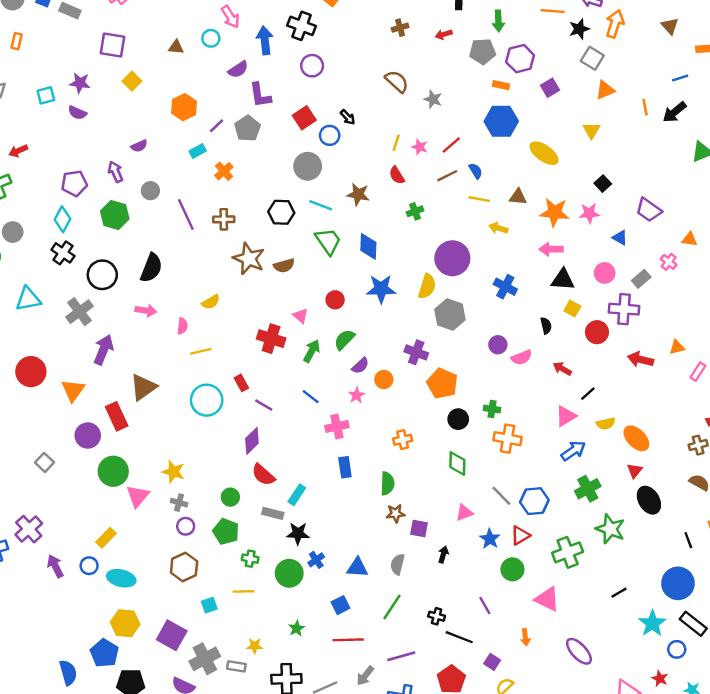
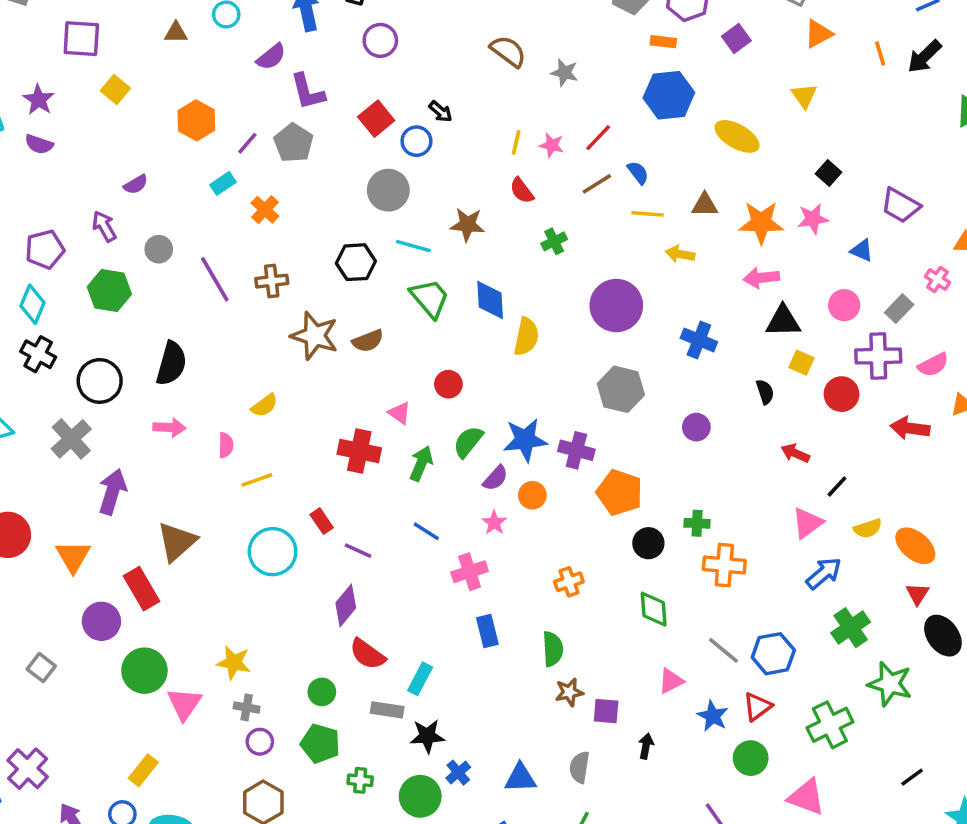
purple star: (80, 83) -> (39, 100), turned 30
yellow semicircle: (427, 286) -> (526, 337), moved
blue star: (381, 289) -> (525, 440), moved
pink semicircle: (522, 357) -> (933, 365), moved

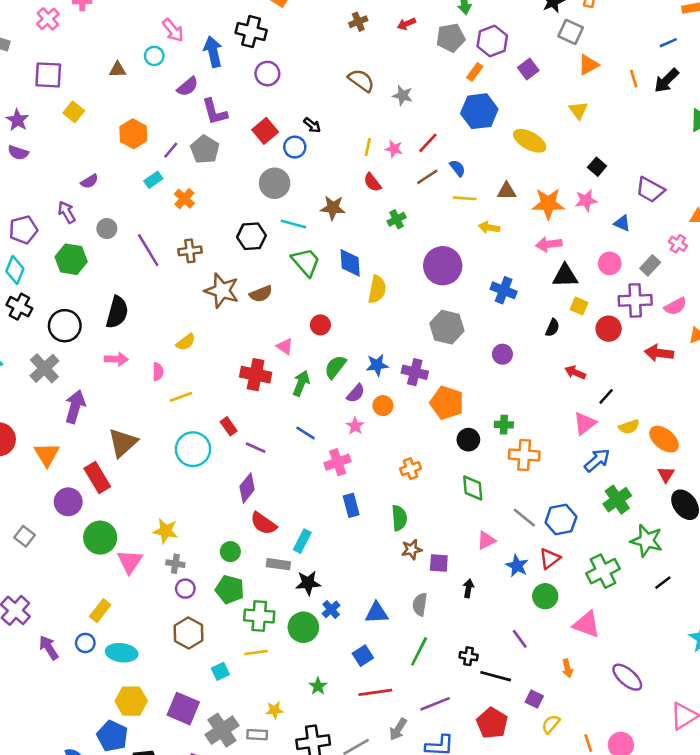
orange rectangle: (663, 42) -> (475, 72), turned -60
black semicircle: (765, 392) -> (553, 328), turned 42
blue star: (525, 440) -> (377, 365), size x0.7
black line: (912, 777) -> (663, 583), moved
green cross: (360, 780) -> (259, 616), size x1.6

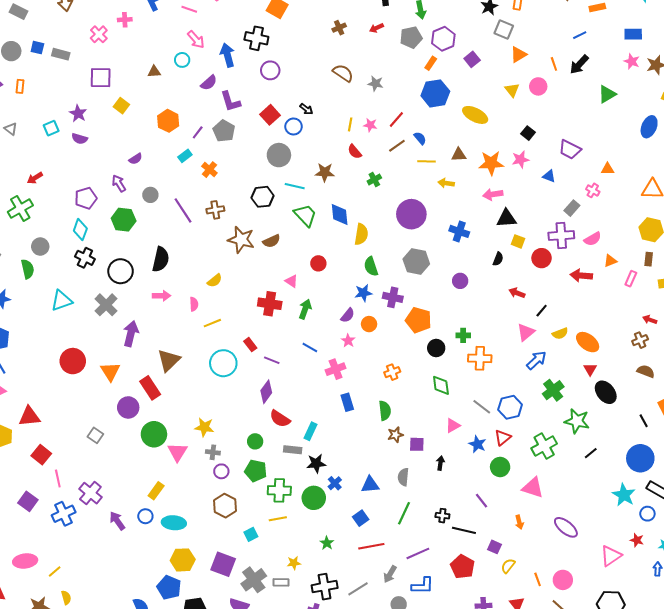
pink circle: (610, 263) -> (538, 86), moved
green semicircle: (335, 367) -> (371, 266), moved, turned -54

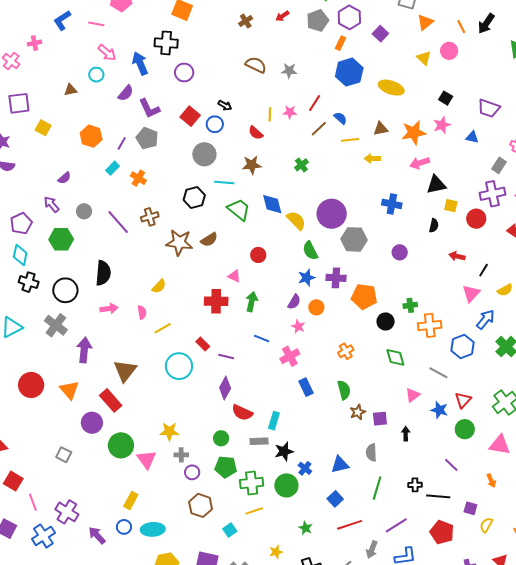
red semicircle: (355, 152) -> (256, 133), moved
purple circle: (411, 214) -> (332, 214), moved
yellow semicircle: (361, 234) -> (296, 220), turned -45
blue hexagon: (510, 407) -> (463, 347), moved

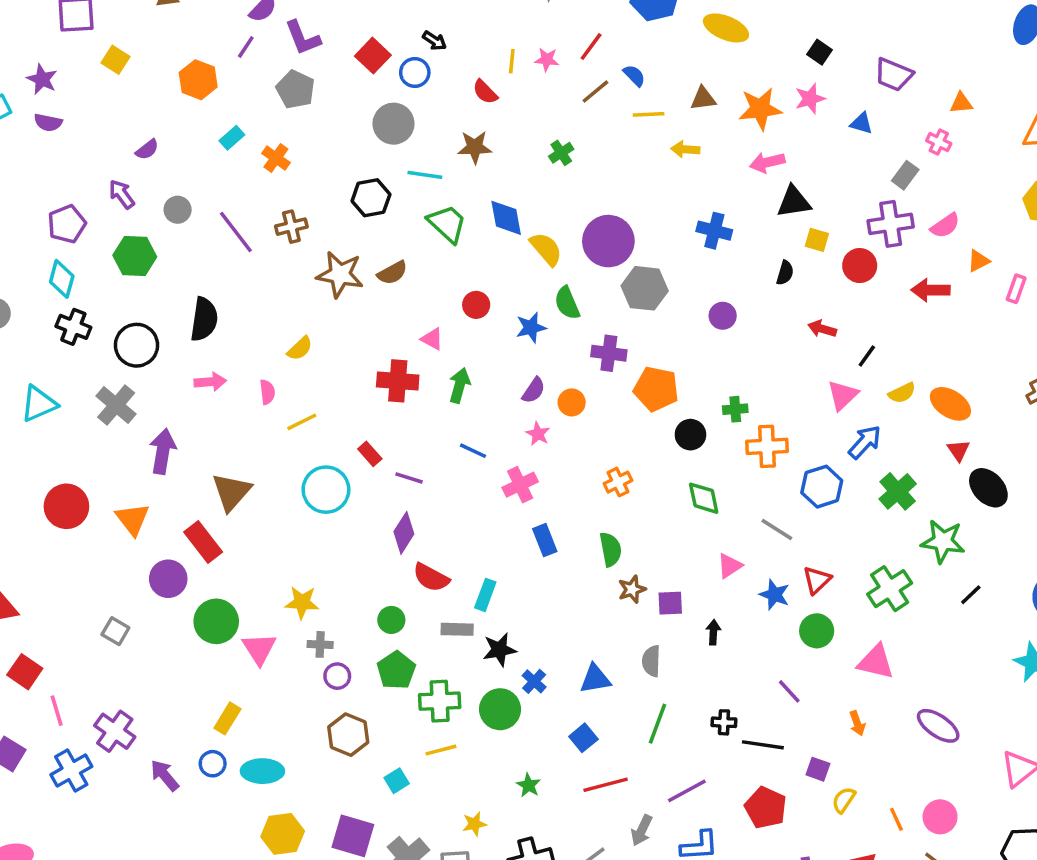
purple line: (122, 143) -> (246, 47), moved
blue star: (306, 278) -> (531, 328), moved
green pentagon: (226, 467) -> (396, 670), turned 30

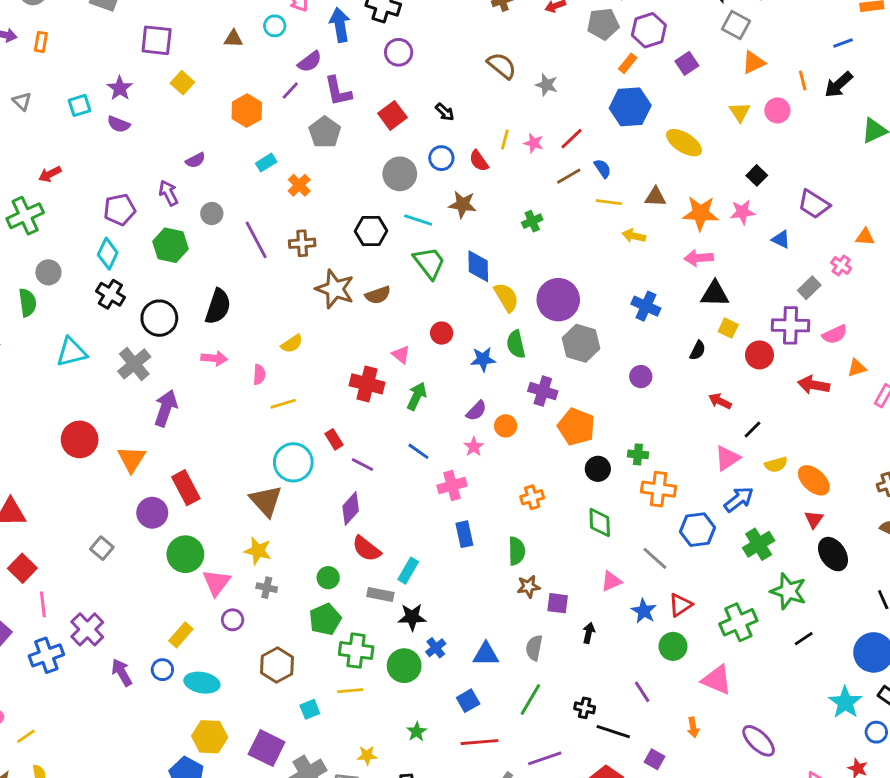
blue circle: (415, 72) -> (441, 158), moved
brown triangle: (232, 492) -> (266, 501), moved, turned -33
purple circle: (337, 676) -> (233, 620), moved

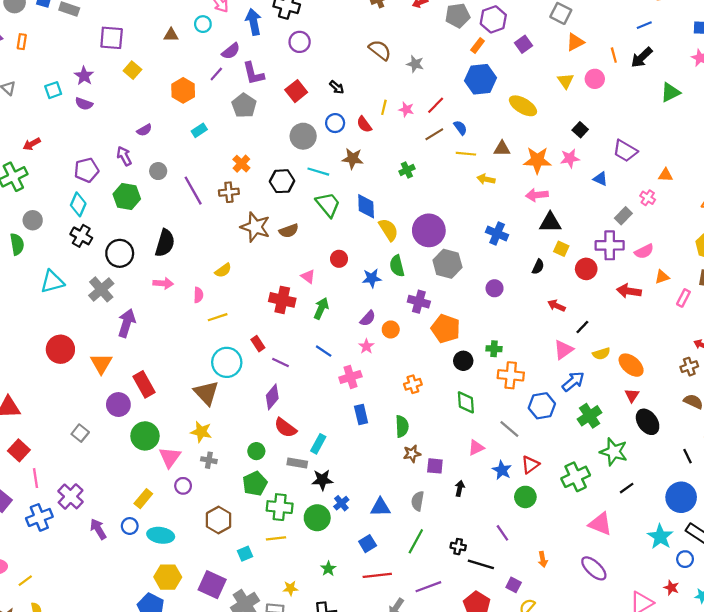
orange cross: (299, 185) -> (241, 164), moved
pink triangle: (717, 680) -> (600, 524), moved

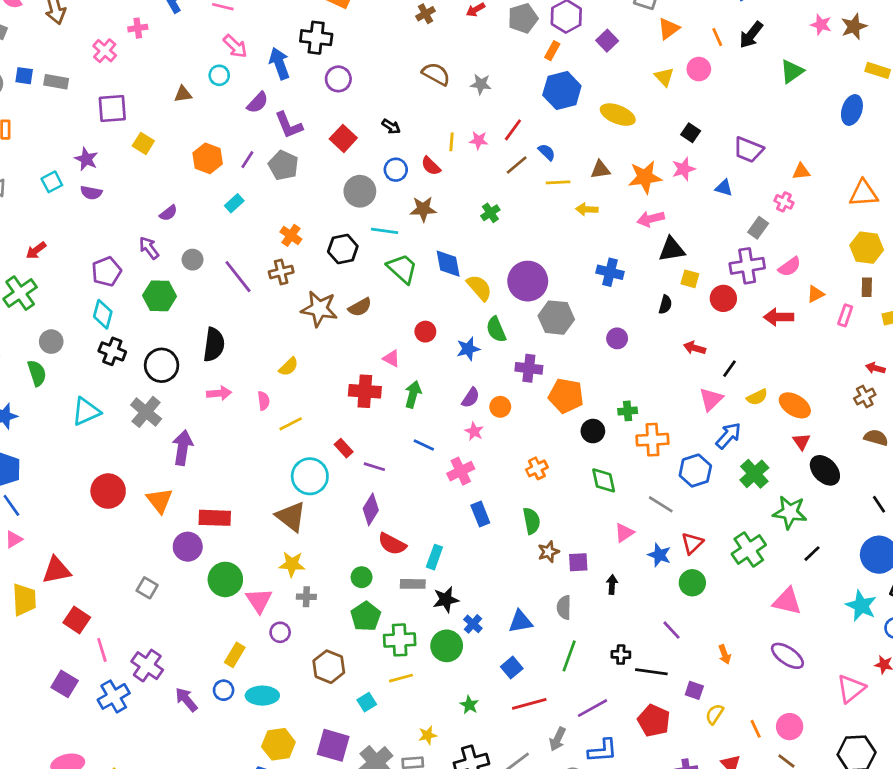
purple line: (216, 74) -> (247, 160), moved
red rectangle: (144, 384) -> (215, 518), turned -50

